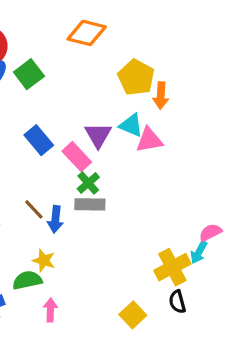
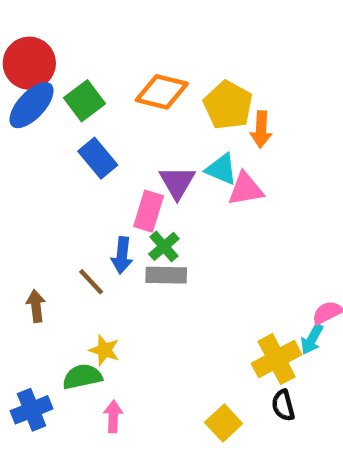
orange diamond: (87, 33) -> (162, 92), moved
blue rectangle: (39, 140) -> (98, 158), moved
pink rectangle: (77, 157) -> (149, 211), turned 60
blue arrow: (55, 219) -> (122, 255), moved

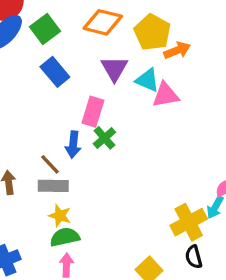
orange arrow: (261, 129) -> (177, 50), turned -115
purple triangle: (177, 182) -> (114, 69), moved
gray rectangle: (166, 275) -> (53, 186), moved
green semicircle: (82, 377) -> (65, 237), moved

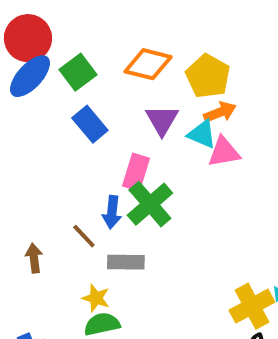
orange arrow: (177, 50) -> (220, 112), moved
green cross: (104, 138) -> (150, 204), size x1.6
gray rectangle: (53, 186) -> (126, 262), moved

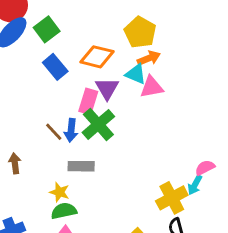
orange diamond: (148, 64) -> (97, 57), moved
purple triangle: (162, 120) -> (107, 88), moved
brown line: (84, 236) -> (54, 132), moved

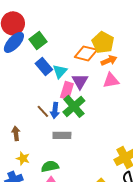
orange diamond: (97, 57) -> (86, 53), moved
cyan triangle: (136, 74) -> (60, 71), moved, turned 49
yellow star: (59, 192) -> (23, 158), moved

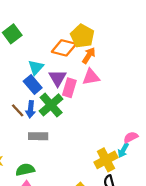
orange arrow: (109, 60) -> (89, 55), turned -35
blue rectangle: (44, 66) -> (33, 85), moved
pink rectangle: (67, 90) -> (69, 88), moved

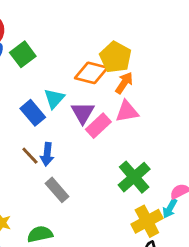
blue rectangle: (33, 85) -> (33, 113), moved
pink rectangle: (69, 88) -> (98, 126), turned 30
green cross: (51, 105) -> (134, 177), moved
gray rectangle: (38, 136) -> (57, 190), turned 48

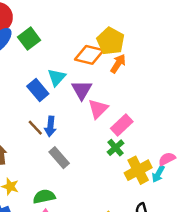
pink triangle: (127, 111) -> (98, 109), moved, turned -35
pink rectangle: (98, 126) -> (122, 125), moved
green cross: (134, 177) -> (116, 148), moved, size x0.6
yellow cross: (147, 221) -> (138, 170), moved

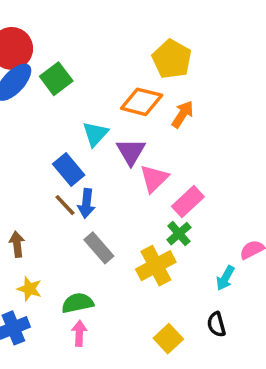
yellow pentagon: (111, 41) -> (172, 59), moved
blue rectangle: (38, 90) -> (69, 169), moved
yellow cross: (138, 170) -> (156, 266), moved
cyan arrow: (158, 174) -> (225, 278), moved

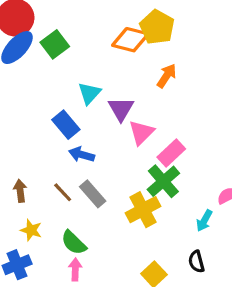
orange diamond: (142, 102) -> (130, 40), moved
blue arrow: (86, 203) -> (82, 155), turned 100
brown line: (65, 205) -> (63, 192), moved
green cross: (179, 234) -> (163, 181), size x1.5
green semicircle: (78, 303) -> (74, 243), turned -124

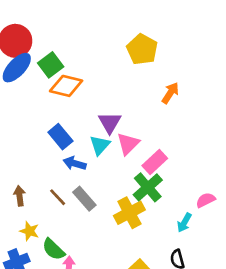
orange diamond: (130, 40) -> (66, 86), moved
orange arrow: (167, 76) -> (170, 93), moved
cyan triangle: (89, 93) -> (100, 145), moved
green semicircle: (74, 243) -> (53, 249), moved

